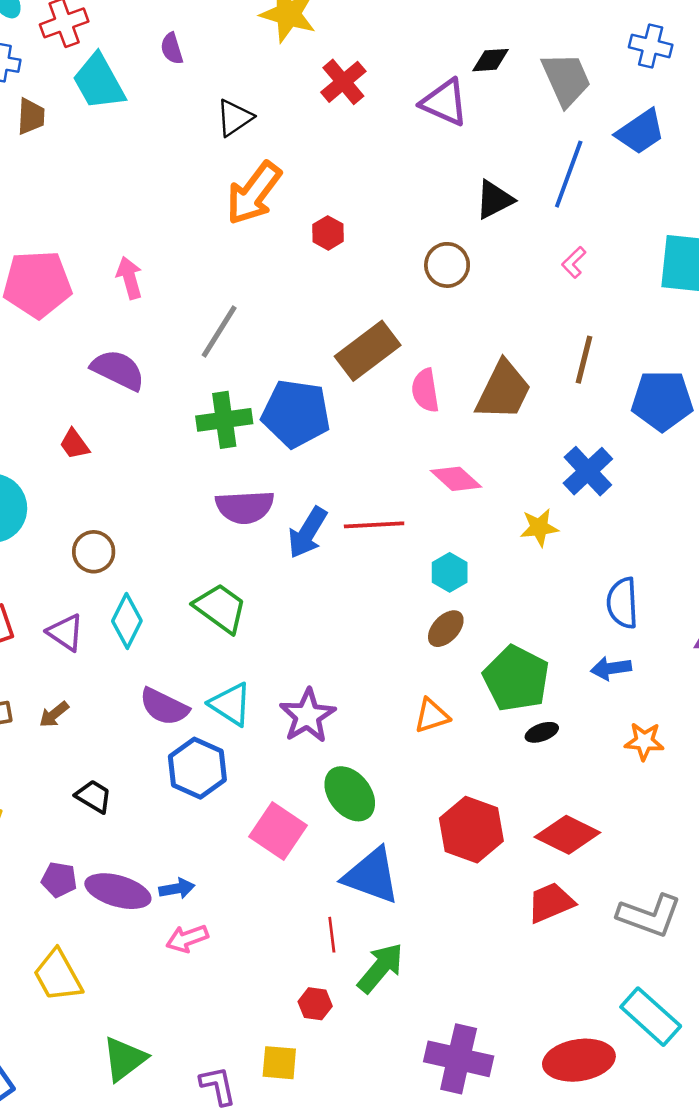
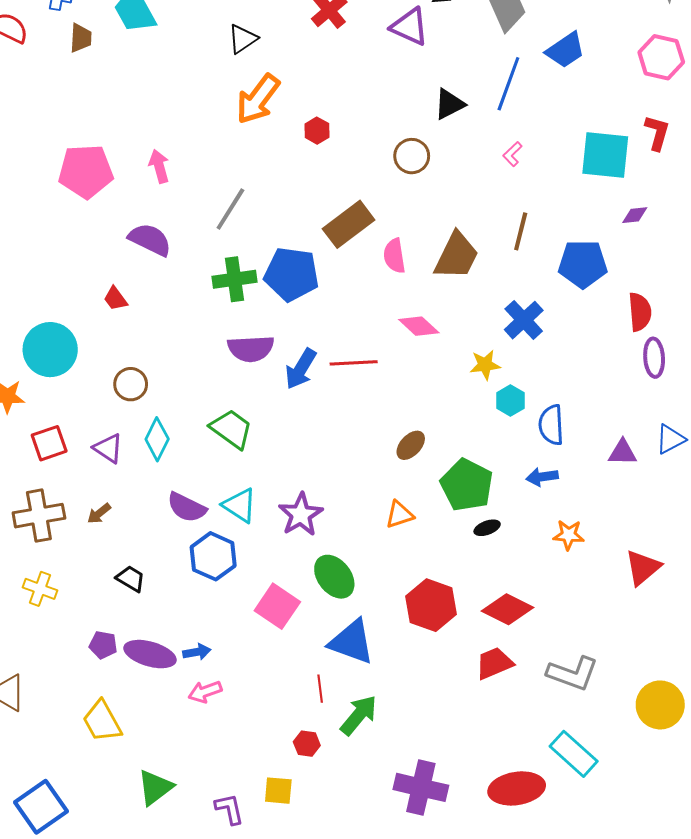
cyan hexagon: (450, 572) -> (510, 400), moved

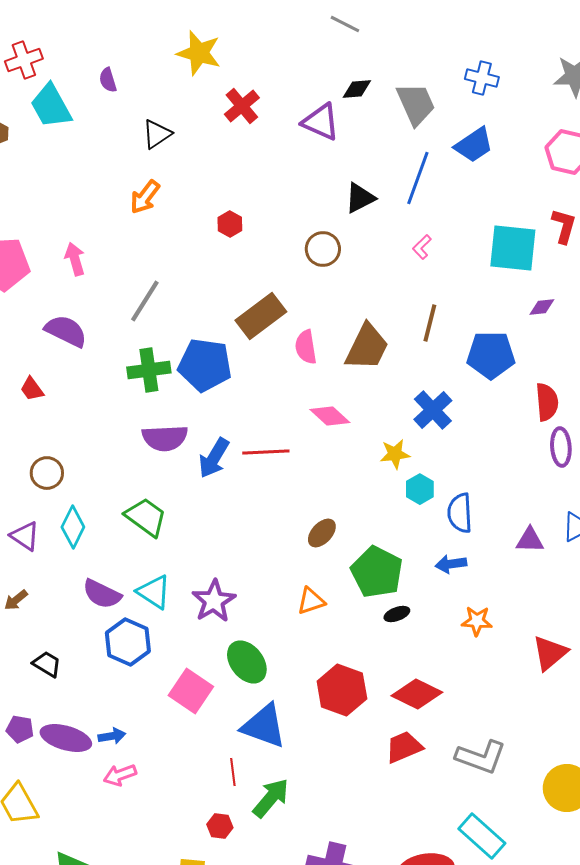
orange arrow: (258, 99) -> (145, 197), moved, size x0.7

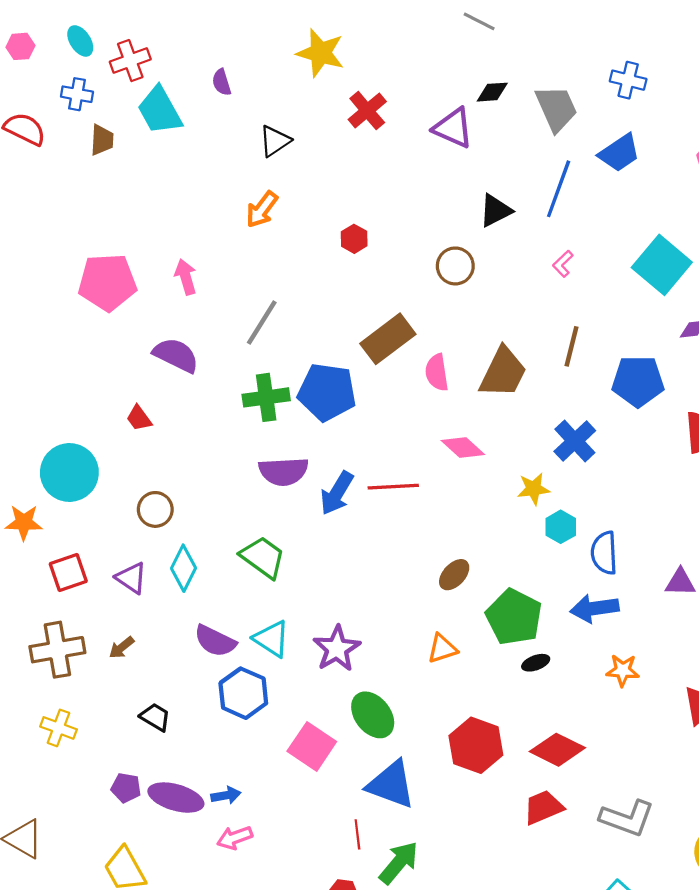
cyan square: (513, 248) -> (662, 265), turned 34
blue arrow: (451, 564) -> (594, 608), size x1.4

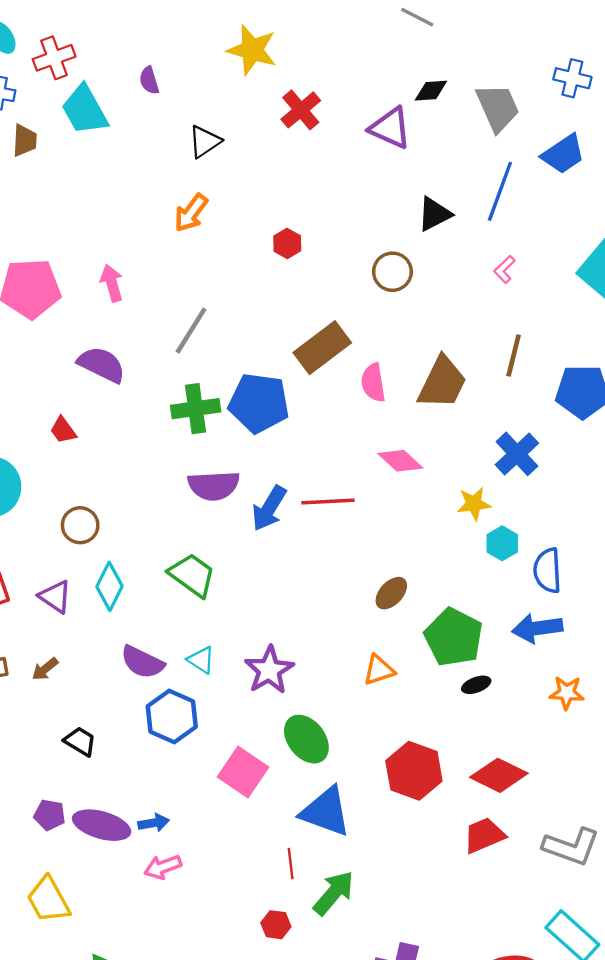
cyan triangle: (272, 639) -> (201, 660), size x0.7

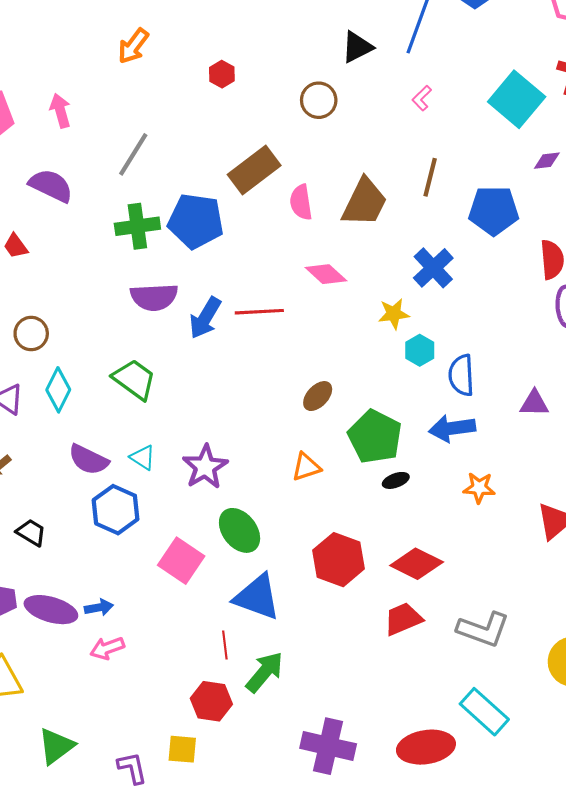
red hexagon: (276, 925) -> (211, 701), size x1.5

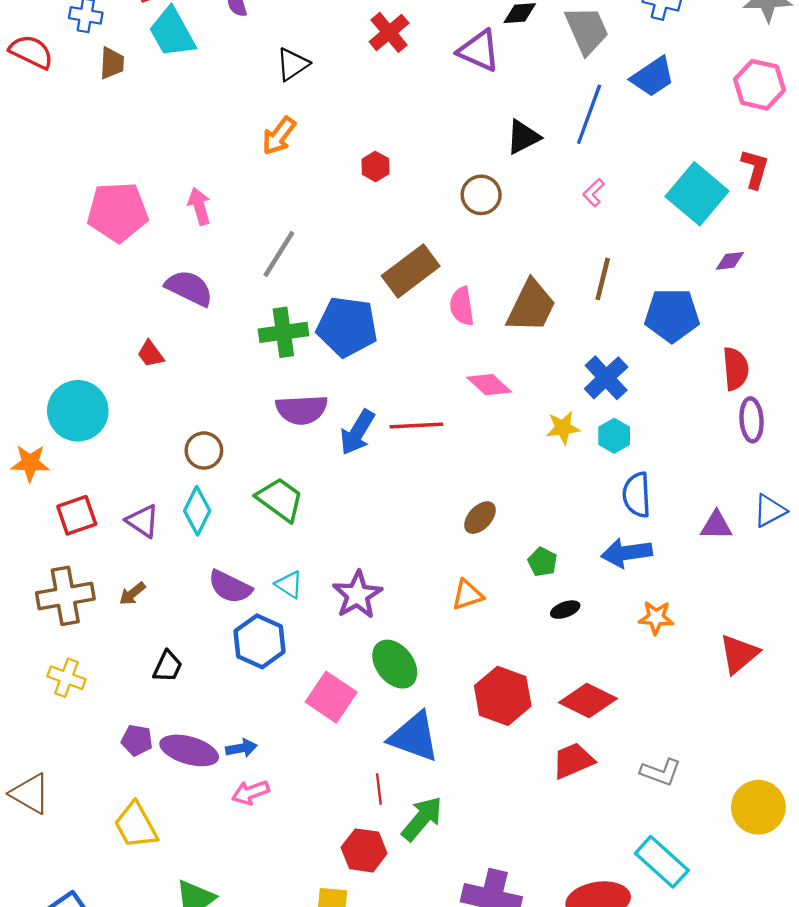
brown circle: (31, 334) -> (204, 451), moved
cyan hexagon: (420, 350) -> (614, 436), moved
green pentagon: (375, 437) -> (542, 562), size x0.5
black trapezoid: (31, 533) -> (168, 666), turned 84
gray L-shape: (483, 629) -> (661, 772), size x0.7

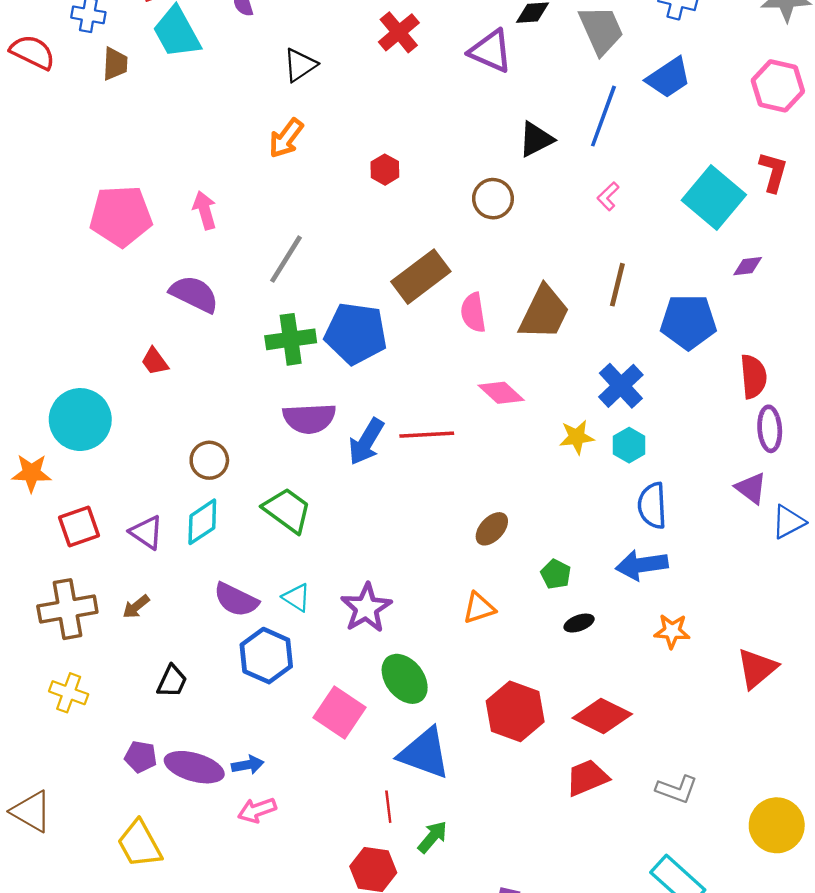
cyan diamond: (197, 511) -> (202, 522), turned 30
purple triangle: (716, 525) -> (751, 488), moved, turned 36
green arrow: (422, 819) -> (433, 837), size x0.7

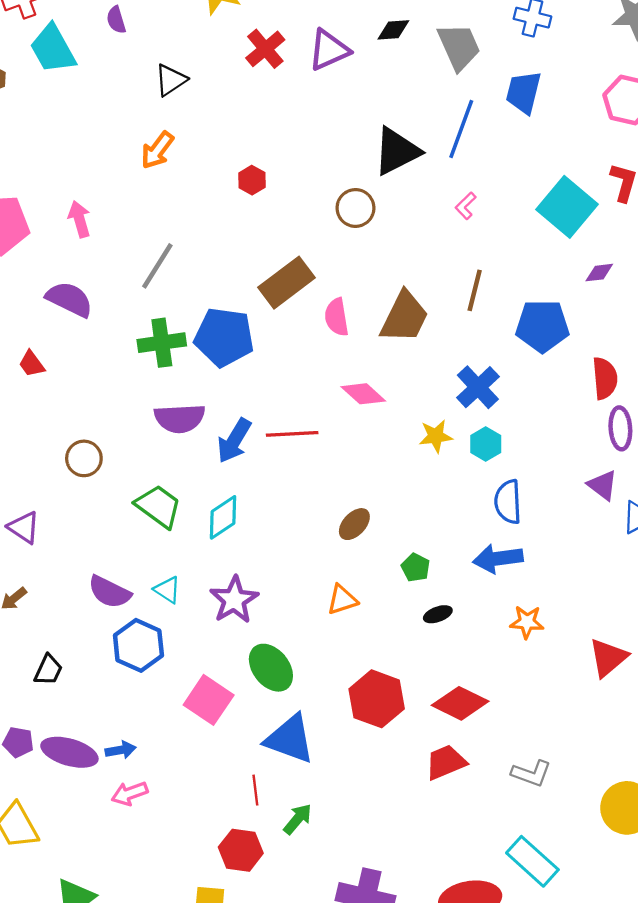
purple triangle: (491, 51) -> (329, 50), moved, turned -48
blue trapezoid: (669, 78) -> (524, 92), turned 138
black triangle: (536, 139) -> (397, 151), size x1.4
cyan diamond: (202, 522) -> (223, 517), moved

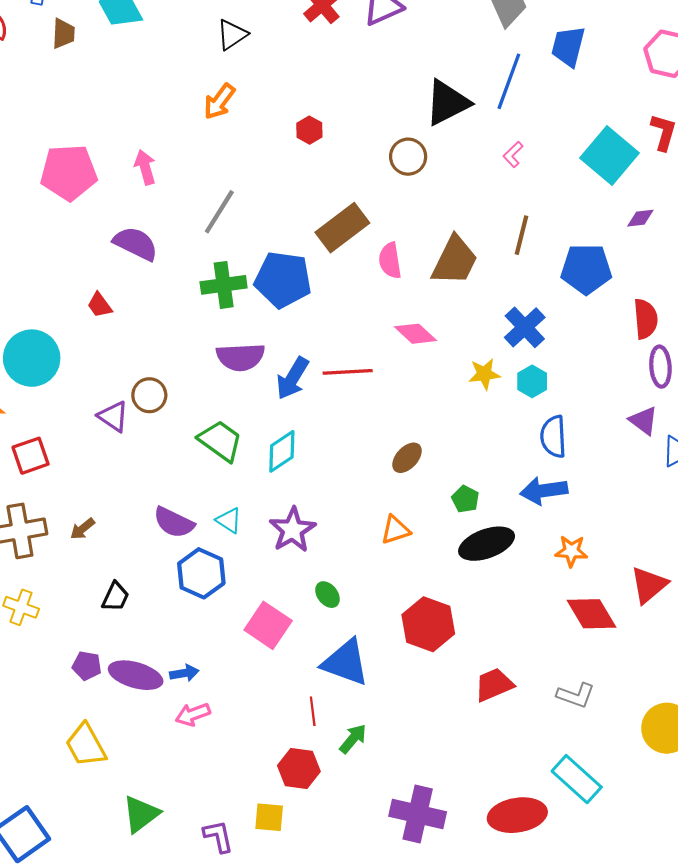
purple triangle: (24, 527) -> (113, 416), moved
black ellipse: (438, 614) -> (487, 544), size x2.0
green ellipse: (271, 668) -> (327, 595), size x0.6
red diamond: (460, 703) -> (592, 614), moved, turned 33

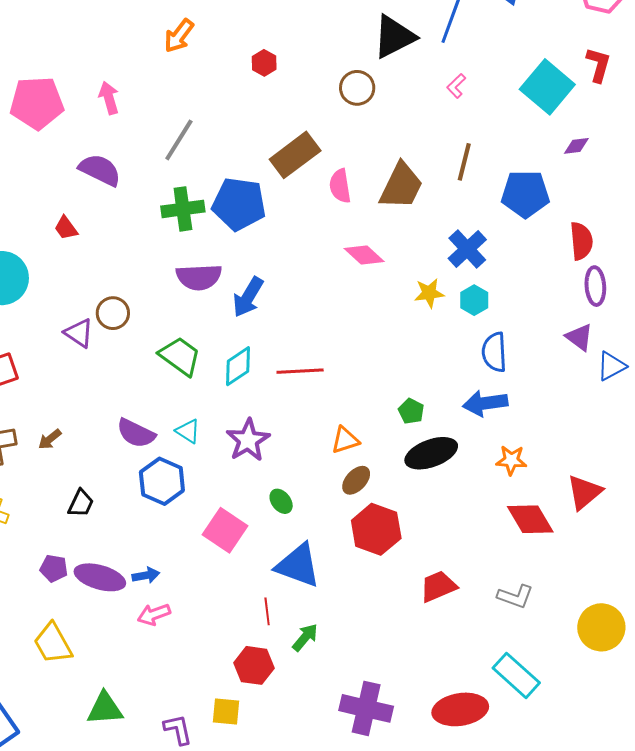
red line: (348, 372) -> (300, 371), moved
brown ellipse: (407, 458) -> (356, 480), moved
green triangle: (141, 814) -> (105, 708), turned 33

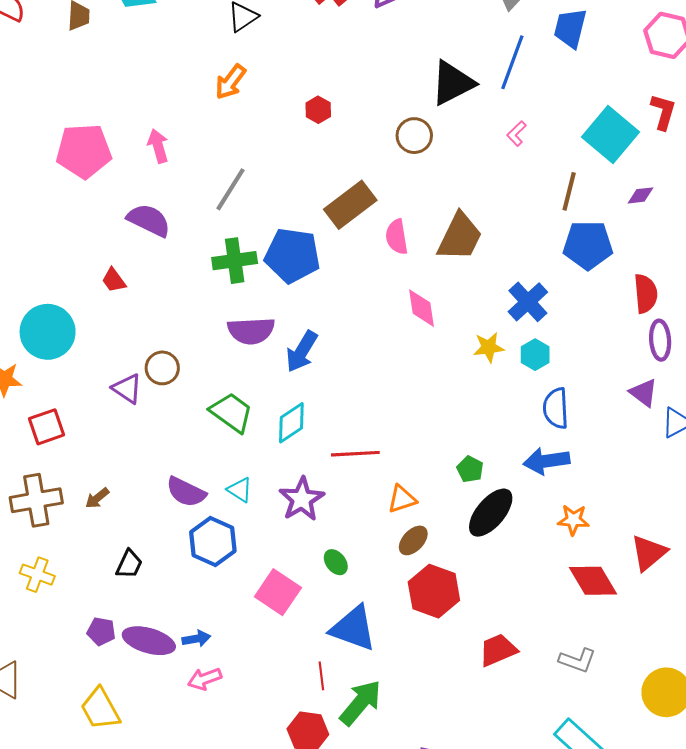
brown line: (464, 162) -> (569, 191), moved
pink diamond: (364, 255) -> (422, 308), turned 39
red line: (300, 371) -> (355, 454), moved
black ellipse: (431, 453) -> (491, 513), turned -30
green arrow: (305, 637) -> (361, 703), size x1.6

